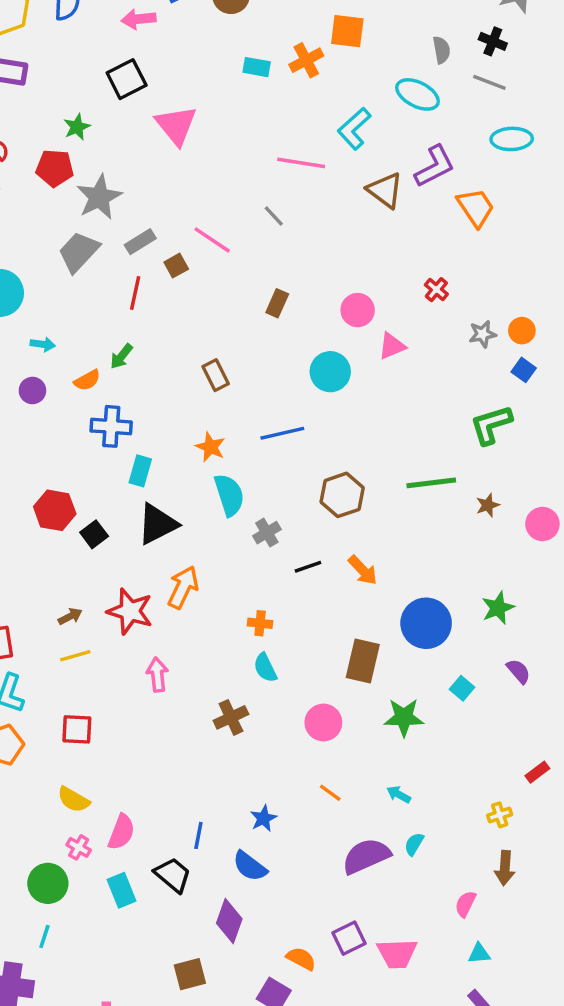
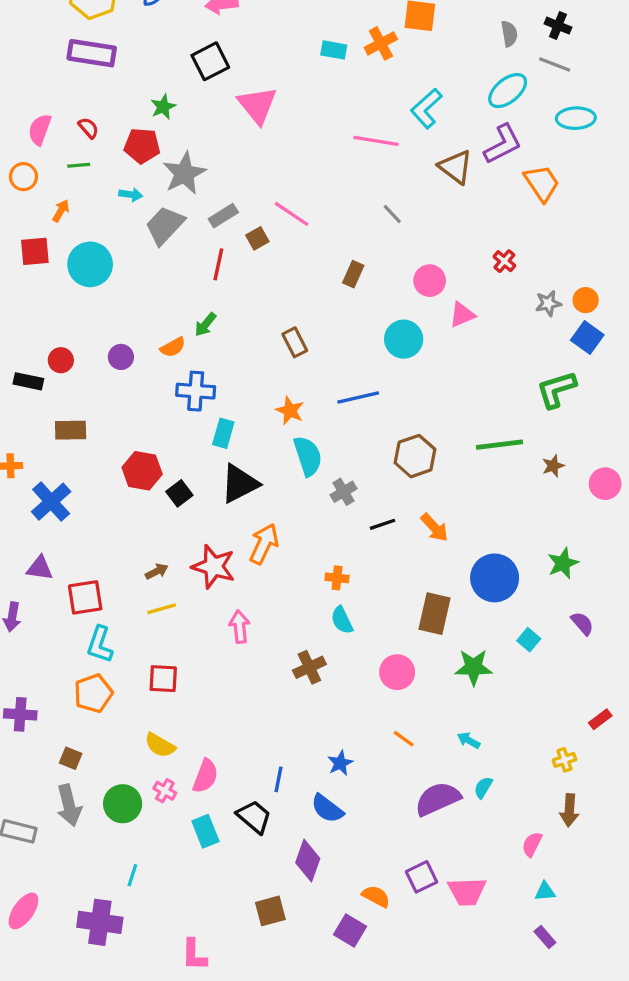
cyan ellipse: (418, 94) -> (508, 91), moved, turned -66
gray line: (274, 216) -> (392, 214), moved
cyan arrow: (43, 344) -> (131, 194), moved
blue square: (524, 370) -> (587, 337), size x1.4
green circle: (48, 883) -> (123, 804), moved

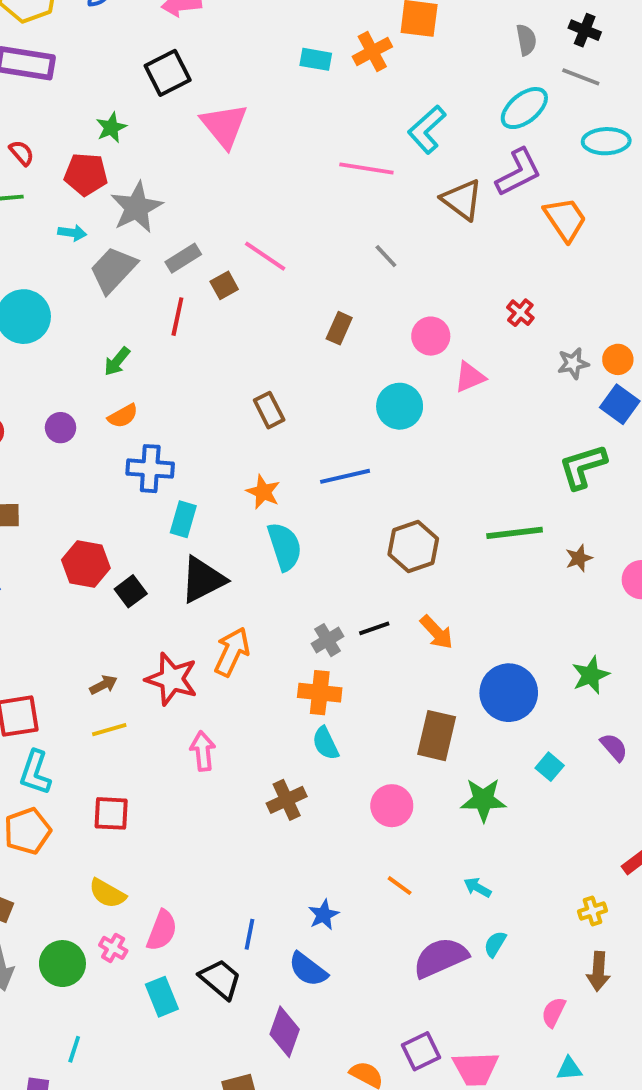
green arrow: (205, 324) -> (117, 361), moved
gray cross: (344, 492) -> (327, 640), moved
orange cross: (337, 578) -> (320, 693), size x1.5

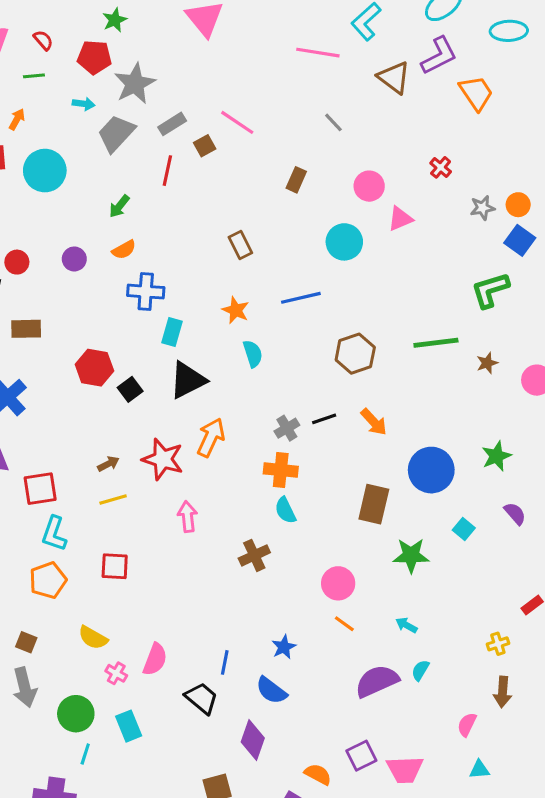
cyan semicircle: (285, 547) -> (253, 354), size x0.7
pink circle: (392, 806) -> (338, 583), moved
yellow semicircle: (107, 893) -> (93, 638), moved
green circle: (62, 964) -> (76, 714), moved
cyan rectangle: (162, 997) -> (129, 726), moved

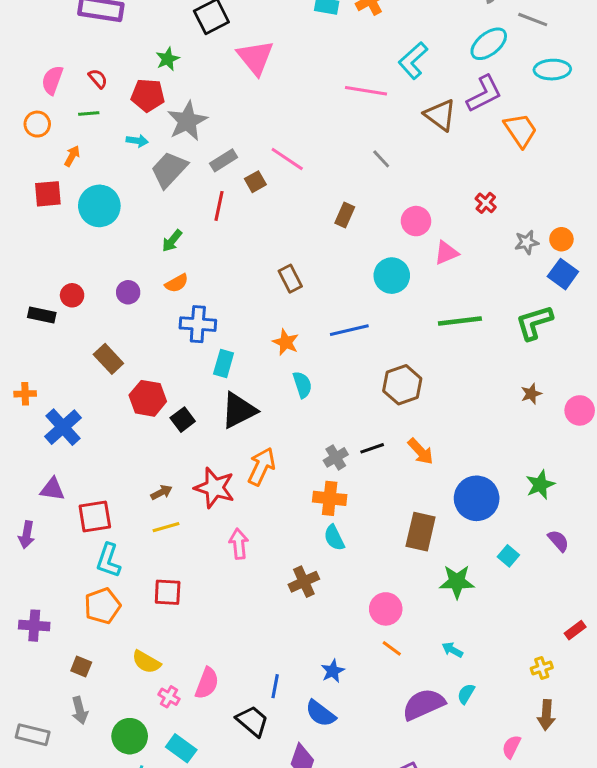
brown rectangle: (26, 329) -> (108, 359), moved, turned 48
green line: (436, 343) -> (460, 321), moved
gray arrow: (25, 687) -> (80, 710), size x0.7
cyan rectangle: (129, 726) -> (181, 748), turned -32

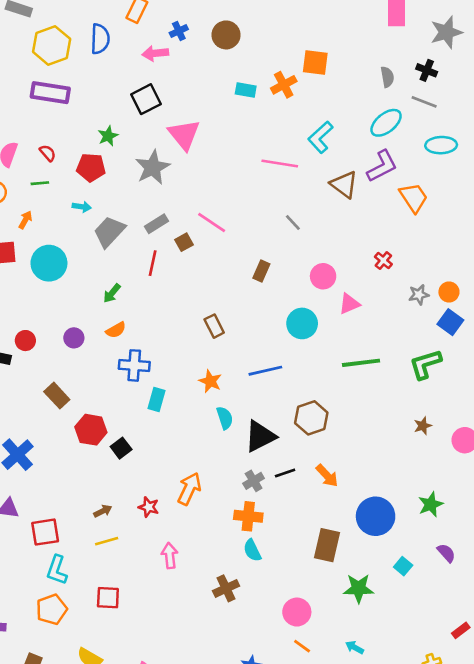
gray star: (187, 121) -> (153, 167), moved
black triangle: (239, 410) -> (260, 436), moved
red star: (214, 488) -> (149, 507), size x0.6

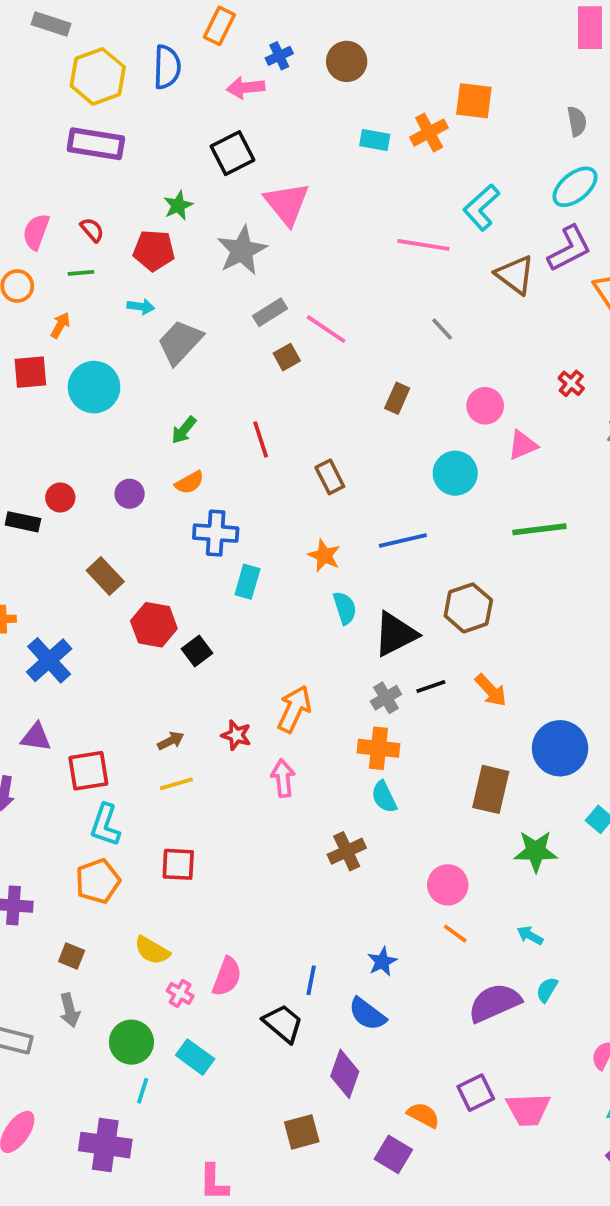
gray rectangle: (157, 224) -> (270, 312), moved
red line: (153, 263) -> (261, 439), moved, turned -30
pink arrow: (170, 556) -> (283, 778), moved

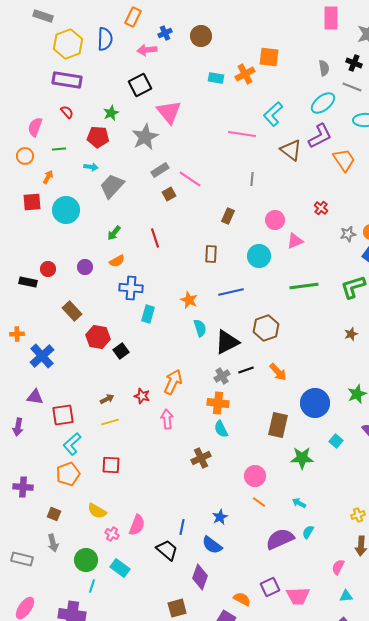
red semicircle: (92, 230) -> (67, 112), moved
gray line: (442, 329) -> (252, 179), turned 48
brown rectangle: (330, 477) -> (211, 254), moved, turned 30
cyan L-shape: (105, 825) -> (72, 444), turned 30

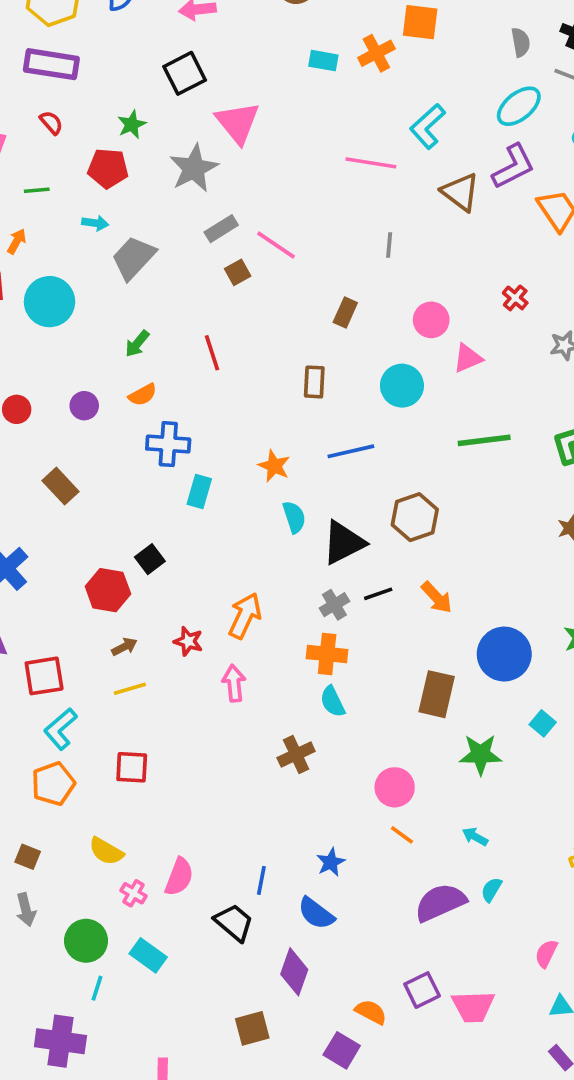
red hexagon: (98, 337) -> (108, 590), moved

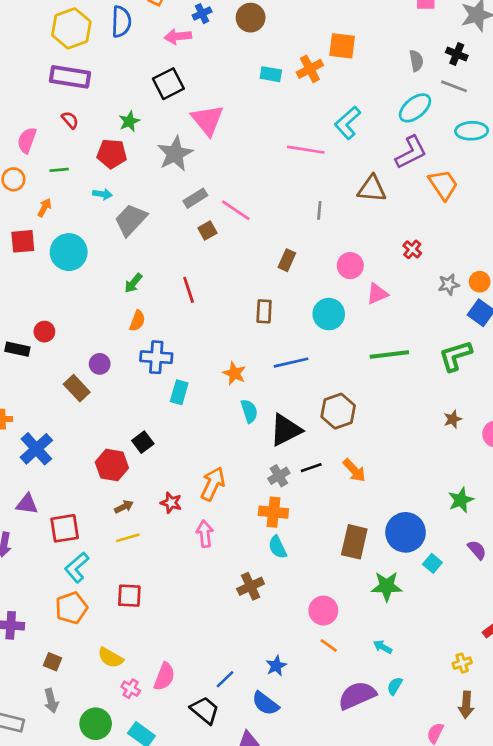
brown triangle: (460, 192) -> (372, 189), moved, turned -32
orange semicircle: (143, 395) -> (137, 321), turned -40
purple circle: (84, 406) -> (100, 364), moved
blue circle: (504, 654) -> (406, 532), moved
blue line: (261, 880) -> (225, 679), turned 35

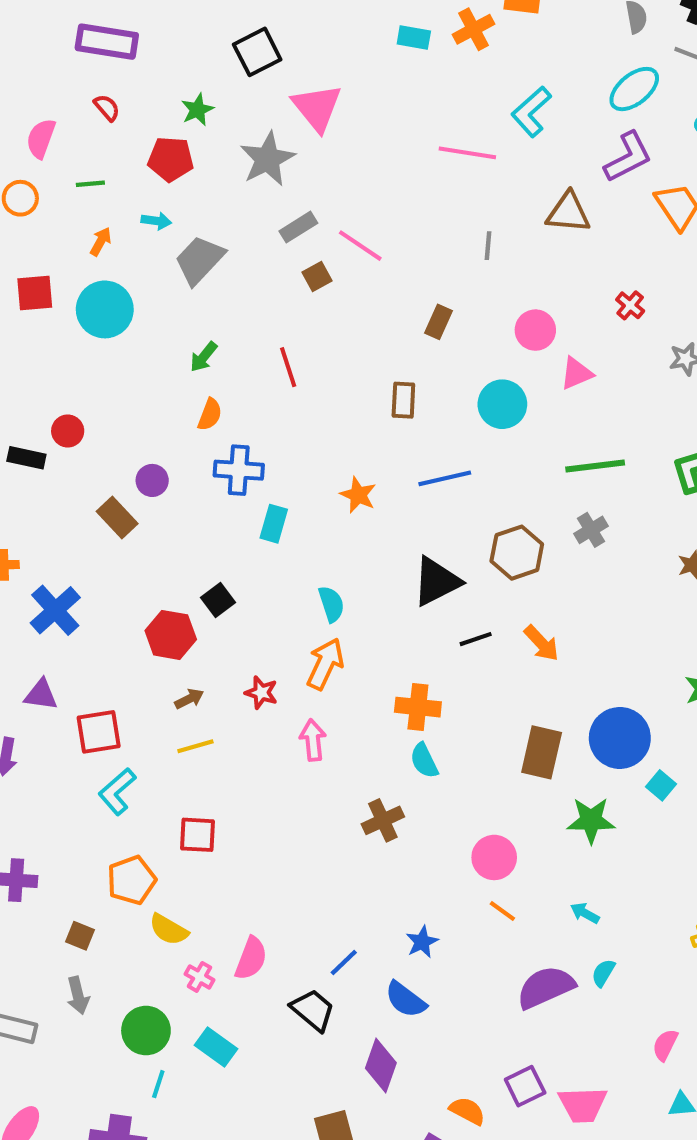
orange arrow: (44, 208) -> (101, 241), moved
cyan semicircle: (249, 411) -> (331, 604), moved
gray cross: (279, 476) -> (591, 530), moved
orange pentagon: (71, 608) -> (132, 880), moved

